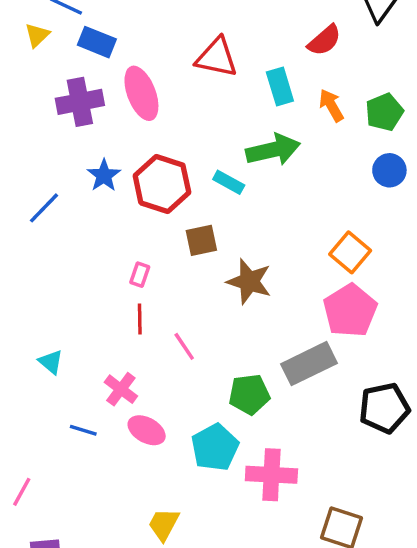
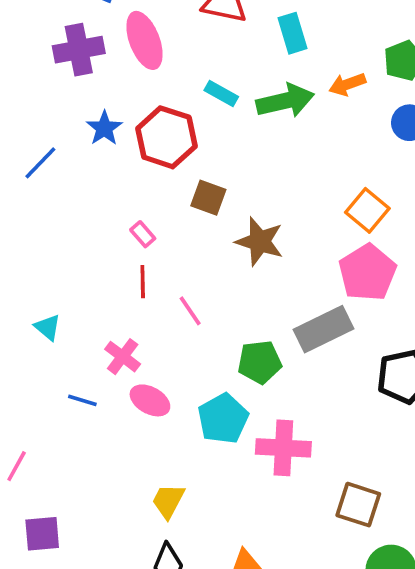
orange arrow: (331, 105) -> (347, 84), moved, turned -80
cyan rectangle: (229, 182) -> (221, 93), moved
brown square: (201, 240) -> (208, 198), turned 32
pink rectangle: (140, 275) -> (143, 234), turned -60

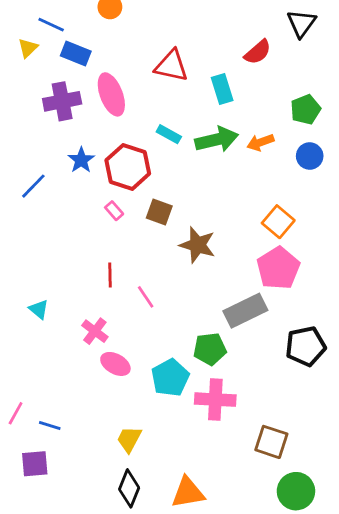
orange arrow: (347, 84) -> (260, 142), moved
pink rectangle: (143, 234) -> (114, 211), moved
green pentagon: (260, 362) -> (210, 349), moved
blue line: (82, 400) -> (50, 425), moved

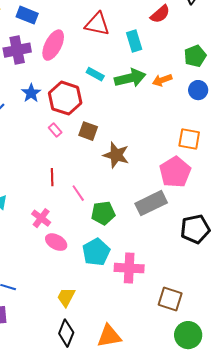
pink ellipse: (111, 94) -> (53, 45), turned 48
orange square: (278, 222) -> (189, 139), moved, turned -30
green pentagon: (210, 349) -> (103, 213), moved

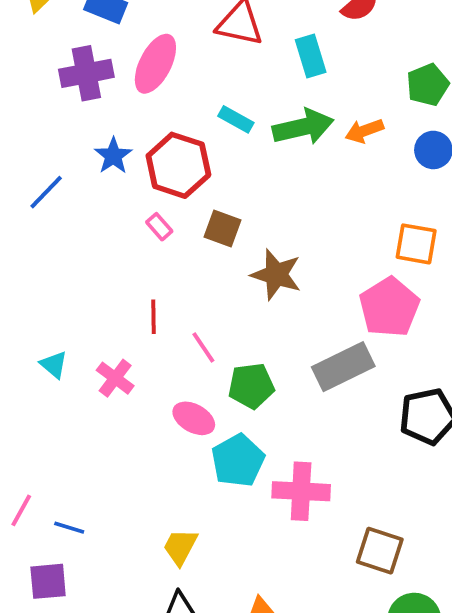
pink cross: (41, 218) -> (115, 378), moved
pink ellipse: (56, 242) -> (194, 418), moved

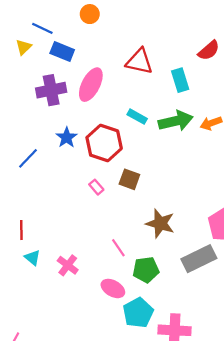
pink rectangle: (159, 227) -> (96, 187), moved
brown star: (276, 275) -> (160, 223), moved
red line: (153, 317) -> (21, 230), moved

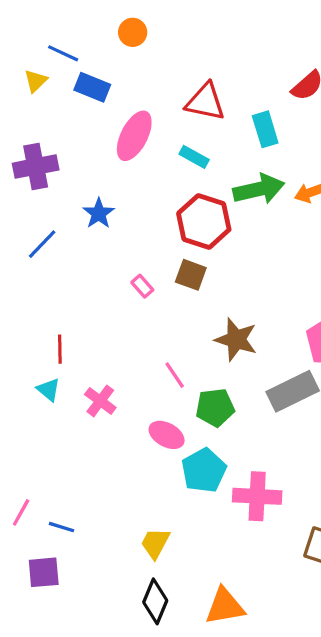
purple cross: (51, 90) -> (36, 167), moved
cyan rectangle: (137, 117) -> (194, 157), moved
red hexagon: (104, 143) -> (204, 221), moved
red line: (21, 230) -> (60, 349), moved

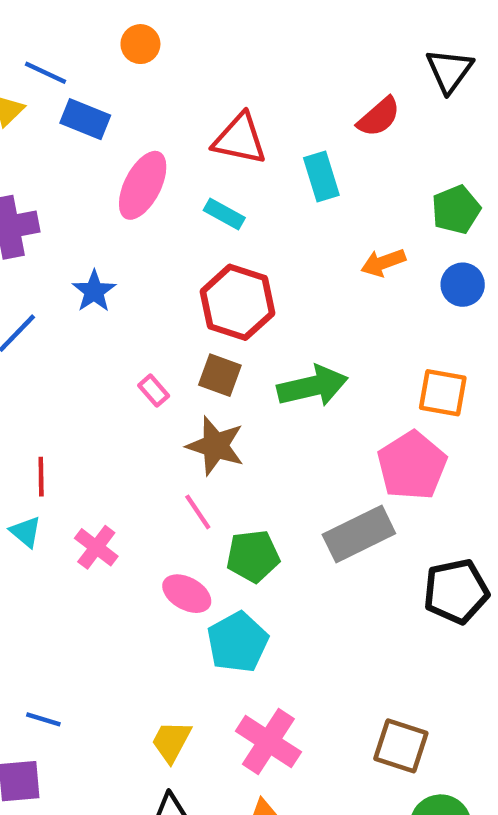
green arrow: (259, 189) -> (313, 386), moved
brown star: (236, 340) -> (215, 446), moved
pink cross: (257, 496) -> (268, 741), moved, turned 30

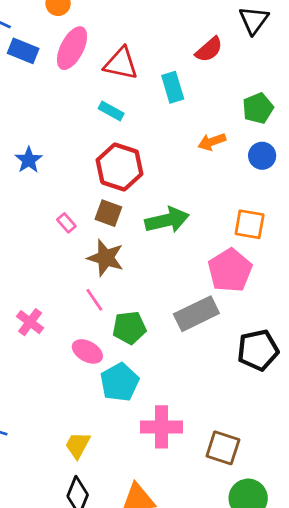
pink ellipse: (143, 185) -> (72, 48), moved
pink cross: (268, 741) -> (161, 427), moved, turned -33

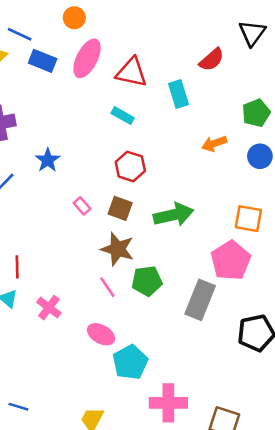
red hexagon: (120, 167) -> (130, 166), size x0.7
pink rectangle: (66, 223) -> (82, 206), moved
gray rectangle: (196, 314) -> (200, 300), turned -42
green pentagon: (129, 328) -> (147, 281), moved

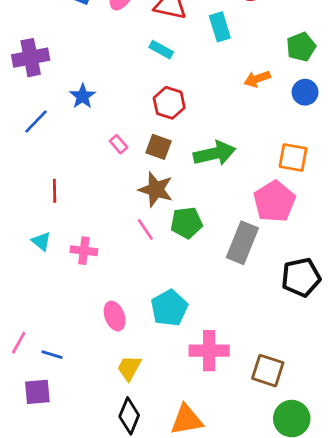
red line: (17, 267) -> (55, 191), moved
pink cross: (49, 308) -> (84, 251), turned -30
pink ellipse: (101, 334) -> (115, 316), moved, turned 40

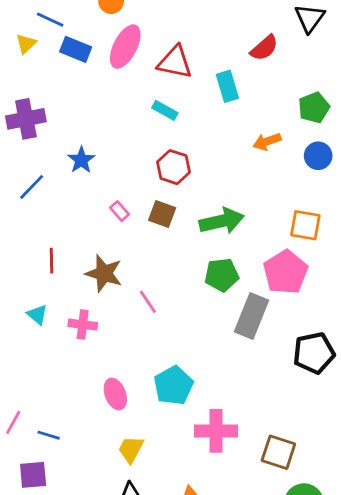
brown star: (156, 189) -> (104, 273), moved
green pentagon: (186, 223) -> (222, 275), moved

